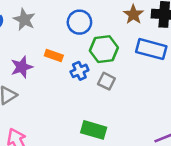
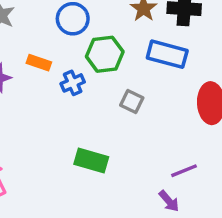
gray square: (106, 81) -> (132, 101), moved

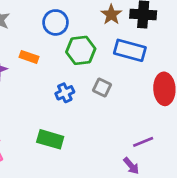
blue cross: (73, 83) -> (65, 93), moved
green rectangle: (91, 161) -> (50, 139), moved

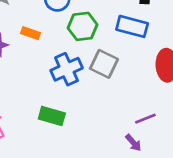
gray square: (102, 88) -> (104, 64), size x1.5
blue cross: (65, 93) -> (67, 69), size x1.6

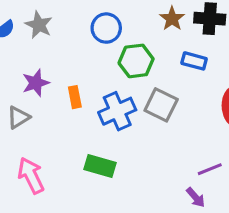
blue rectangle: (132, 26) -> (194, 61), size x0.7
orange rectangle: (30, 33) -> (75, 97), moved, turned 60

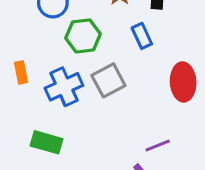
blue rectangle: (194, 61) -> (142, 36), turned 50
gray square: (161, 105) -> (108, 80), turned 36

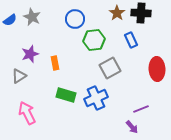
blue cross: (64, 87) -> (96, 98), moved
green rectangle: (47, 142) -> (66, 95), moved

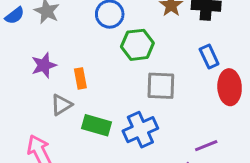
blue rectangle: (131, 40) -> (209, 57), moved
gray square: (110, 68) -> (161, 86), turned 30
gray triangle: (19, 76) -> (61, 105), moved

